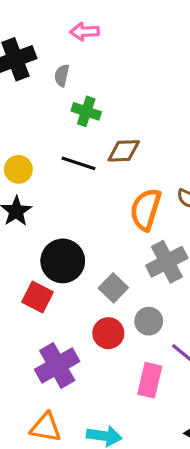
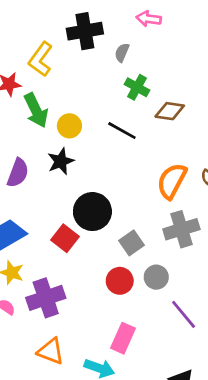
brown diamond: (124, 151) -> (170, 111), moved
purple cross: (57, 365) -> (46, 298), moved
pink rectangle: (150, 380) -> (123, 338), moved

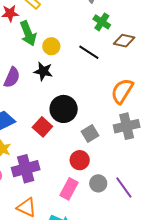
black star: (61, 161) -> (43, 71), turned 30
gray circle: (156, 277) -> (98, 183), moved
pink rectangle: (123, 338) -> (69, 189), moved

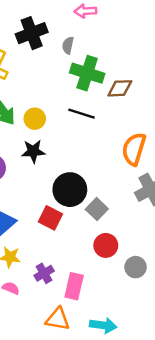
green cross: (102, 22) -> (87, 73), size x1.5
gray square: (90, 133) -> (97, 209), moved
purple cross: (26, 169) -> (44, 273), size x0.6
pink rectangle: (69, 189) -> (74, 286), moved

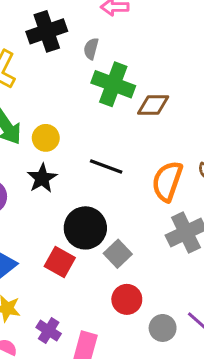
black line: (82, 114) -> (106, 166), moved
black star: (33, 151) -> (42, 178), turned -30
purple cross: (44, 273) -> (49, 331), turned -30

